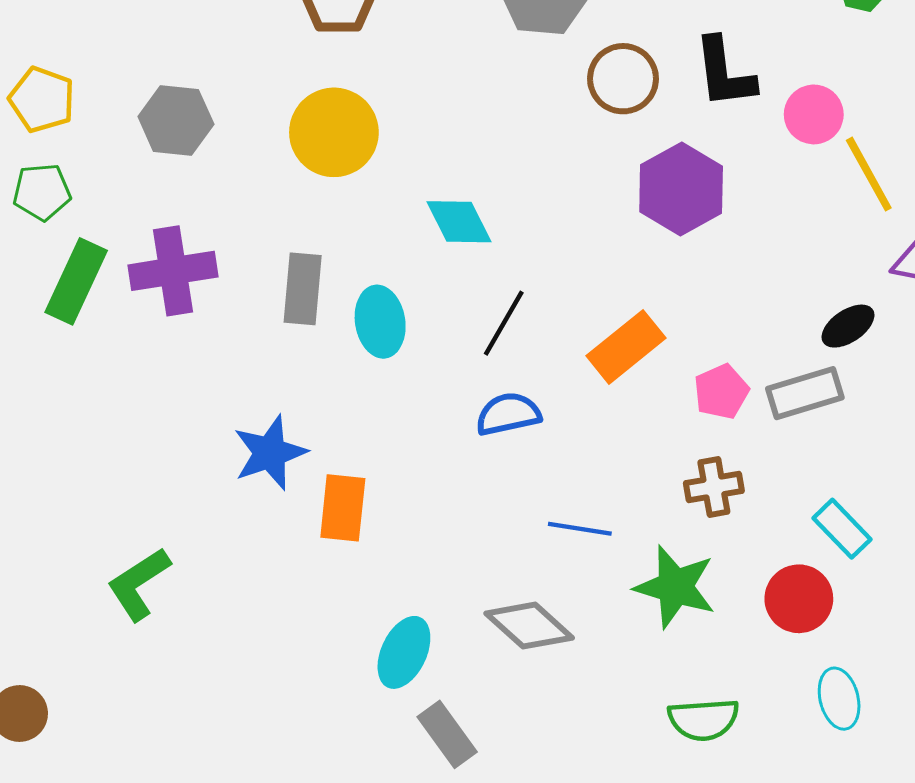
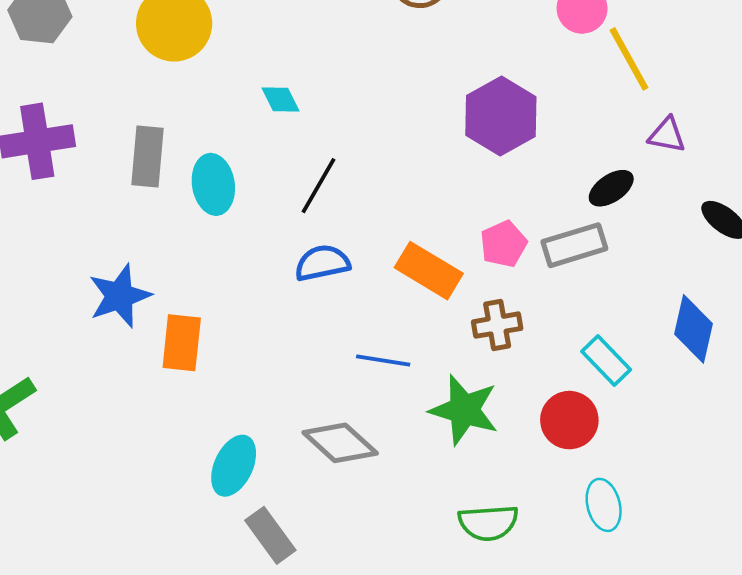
purple hexagon: (681, 189) -> (501, 116), moved
cyan diamond: (459, 222) -> (280, 100), size x0.7
orange rectangle: (626, 347) -> (429, 271), moved, turned 70

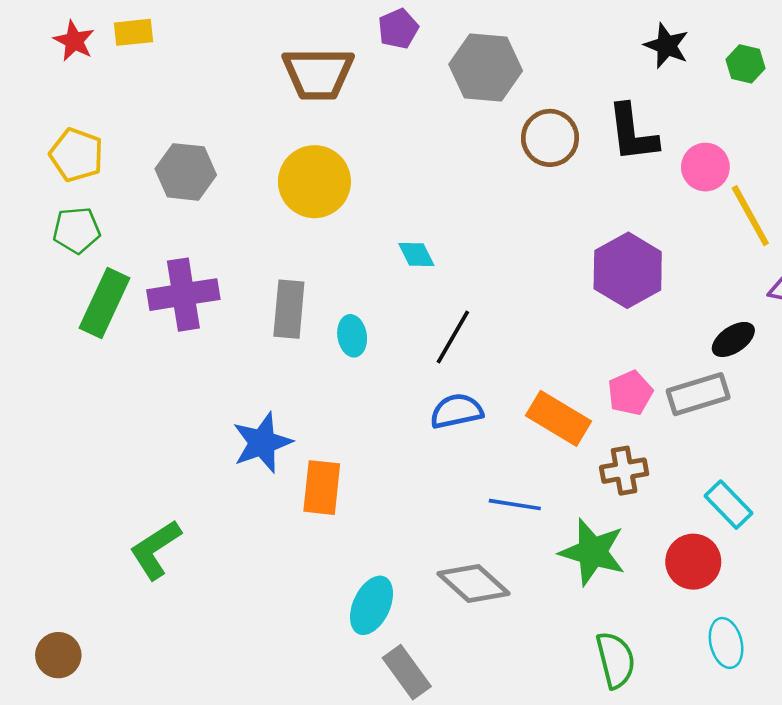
cyan ellipse: (213, 184) -> (352, 336), size x0.7
green semicircle: (488, 523) -> (616, 660), turned -100

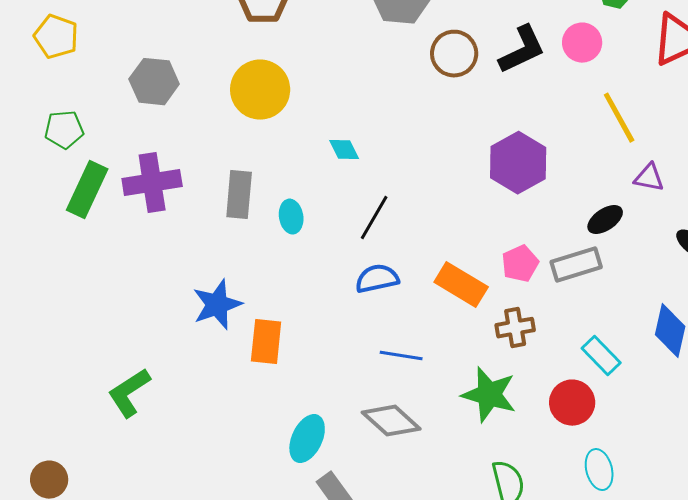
black L-shape: (633, 133) -> (522, 50), turned -108
yellow pentagon: (76, 155) -> (56, 37), moved
pink circle: (705, 167) -> (582, 43), moved
blue line: (515, 505) -> (401, 356), moved

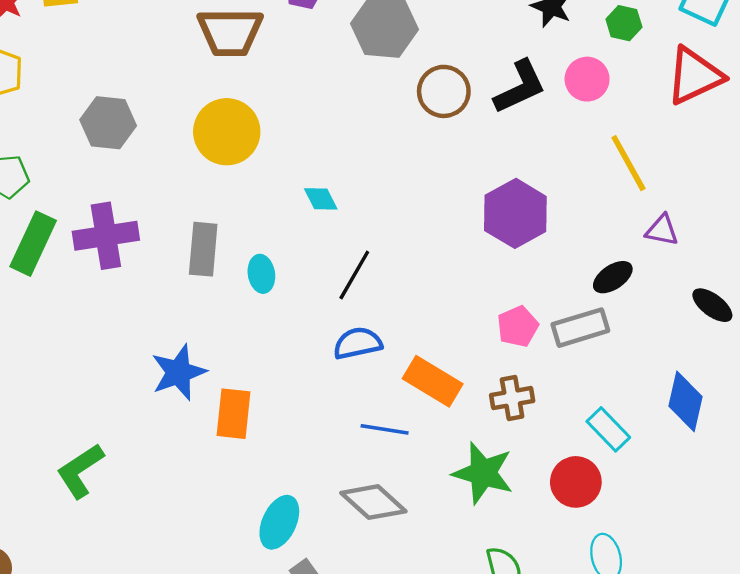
orange rectangle: (461, 285) -> (433, 381), moved

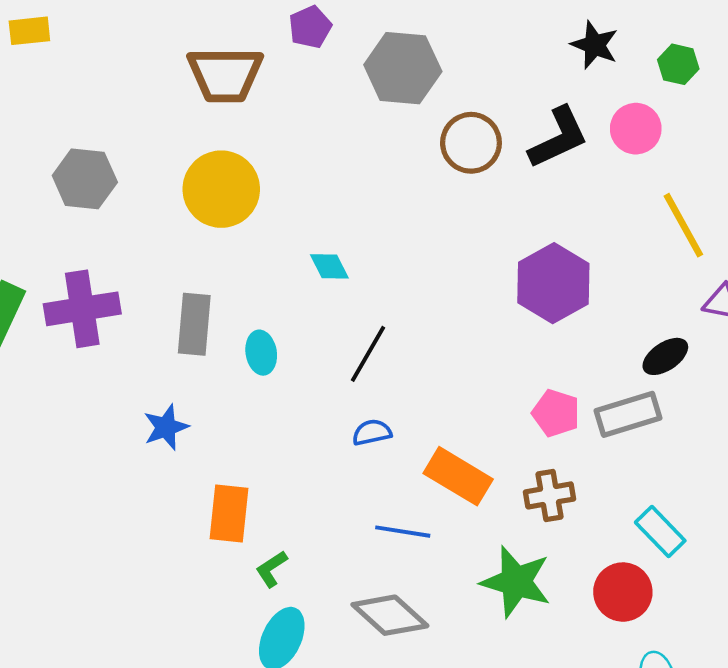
pink pentagon: (518, 326) -> (556, 413), turned -30
blue semicircle: (358, 343) -> (372, 432), size x0.7
blue star: (179, 372) -> (166, 427), moved, size x0.7
green L-shape: (80, 471) -> (271, 569), moved, size x0.6

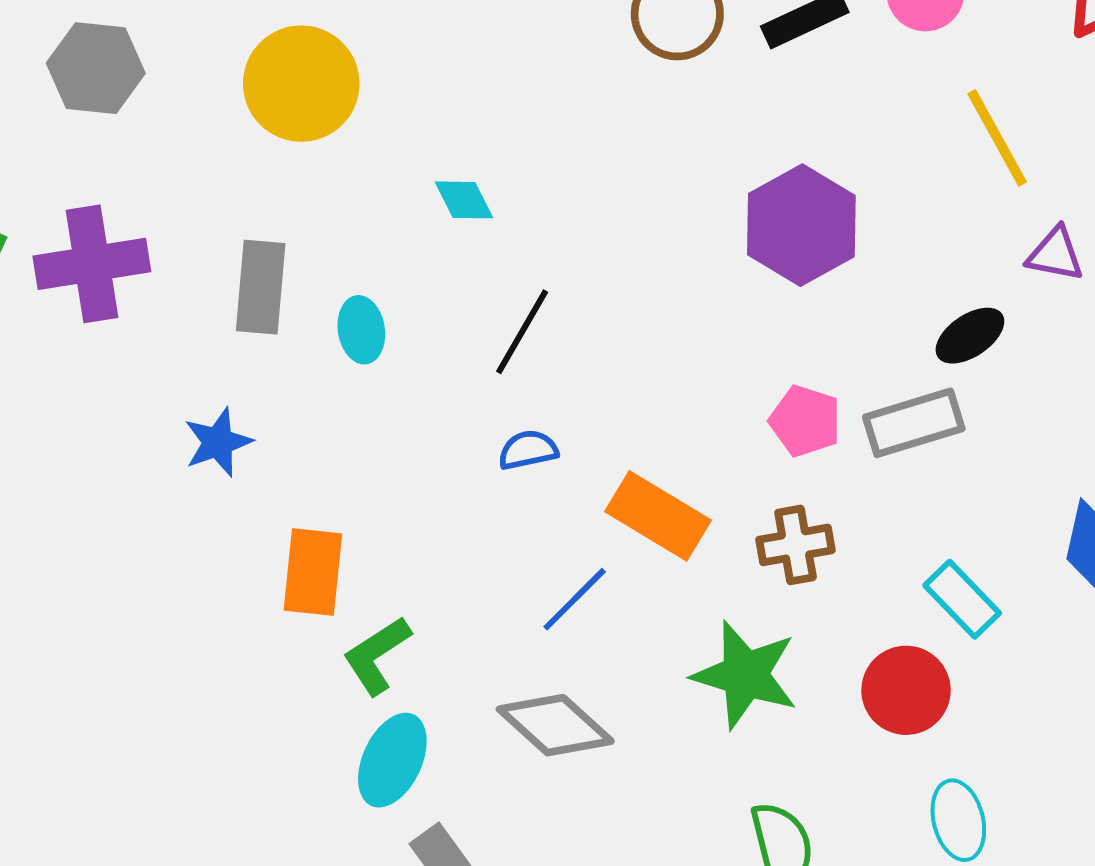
blue line: (403, 532) -> (575, 599), turned -54
green L-shape: (271, 569) -> (377, 655), size x1.4

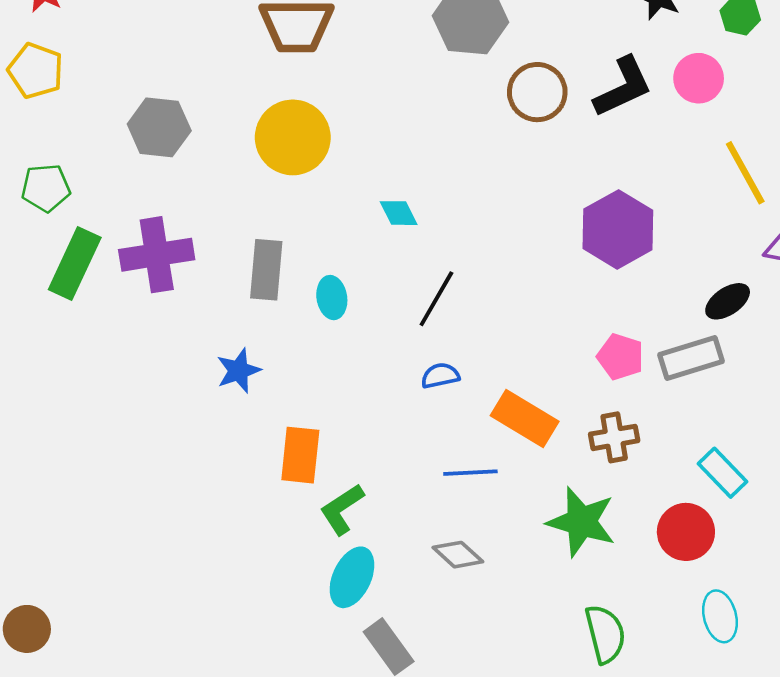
blue line: (575, 599) -> (470, 473), turned 42
gray diamond: (555, 725) -> (458, 555), size x0.7

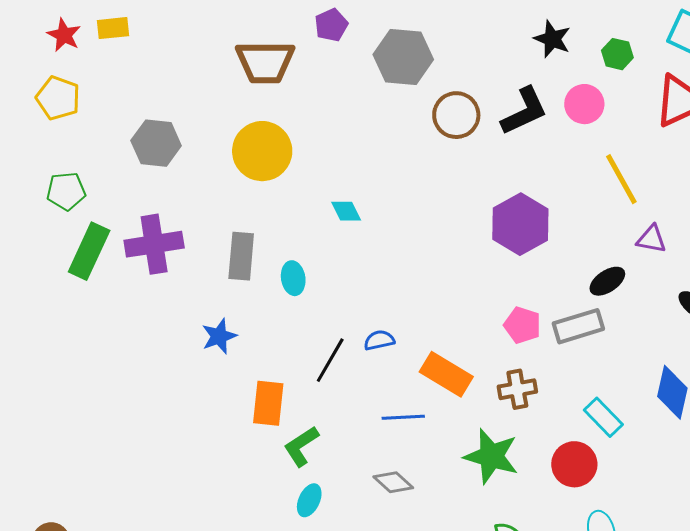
black line: (436, 299) -> (330, 360), moved
cyan ellipse: (352, 577) -> (309, 500), size x0.7

